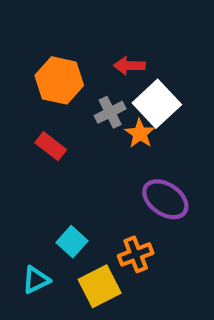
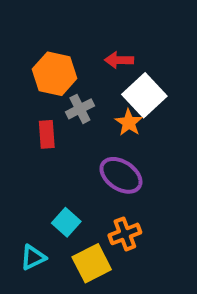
gray cross: (110, 112) -> (80, 109), moved
red rectangle: (51, 146) -> (47, 134), turned 48
purple ellipse: (165, 199) -> (121, 175), moved

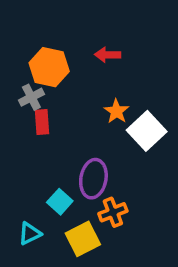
white square: (144, 95) -> (147, 131), moved
gray cross: (80, 109) -> (31, 97), moved
purple ellipse: (121, 175) -> (93, 179), moved, turned 66

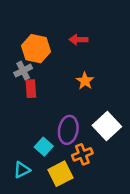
white square: (147, 131) -> (107, 126), moved

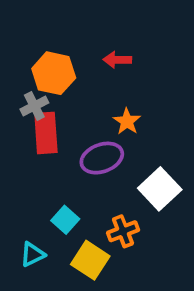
red rectangle: (31, 89) -> (46, 133), size x1.5
purple ellipse: (68, 130) -> (102, 158), moved, turned 60
yellow square: (60, 174) -> (90, 260), turned -30

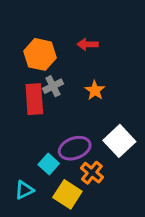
gray cross: (34, 106) -> (53, 86), moved
purple ellipse: (102, 158) -> (75, 148), moved
orange cross: (123, 231) -> (92, 173), turned -30

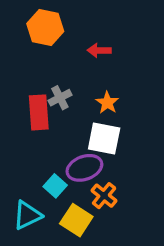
orange hexagon: (40, 54) -> (45, 28), moved
white square: (119, 141) -> (104, 139), moved, turned -36
cyan triangle: (24, 190) -> (27, 215), size x1.4

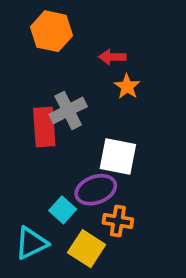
gray cross: (60, 98) -> (68, 110), size x1.4
orange star: (107, 103) -> (127, 86), moved
orange cross: (104, 196) -> (118, 221), turned -30

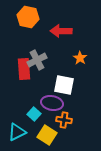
red arrow: (112, 57) -> (61, 31), size x1.5
orange star: (127, 86) -> (80, 58), moved
purple ellipse: (96, 190) -> (52, 103), turned 30

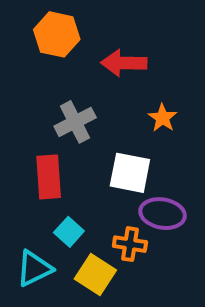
red rectangle: (24, 69) -> (49, 177), moved
purple ellipse: (52, 103) -> (163, 214), moved

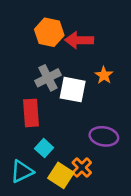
orange hexagon: (57, 34) -> (49, 32), moved
white square: (130, 173) -> (73, 90), moved
orange cross: (130, 244) -> (82, 168), moved, turned 36

